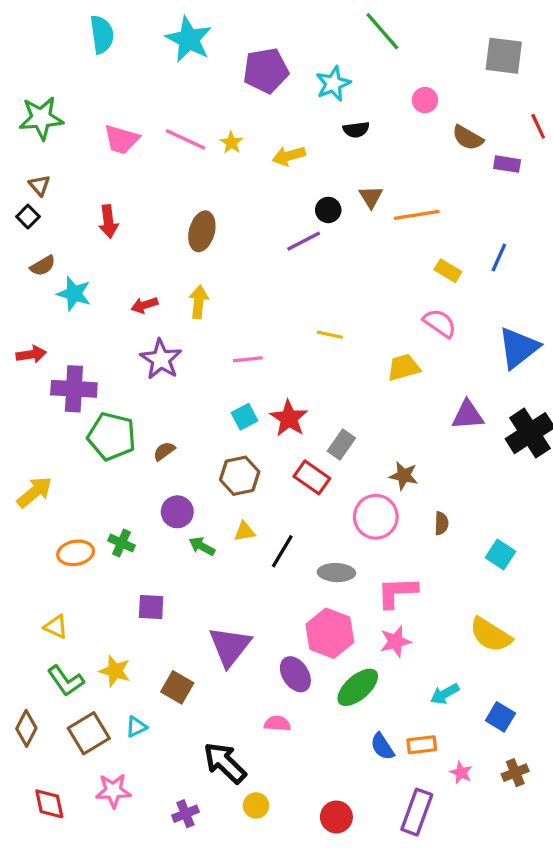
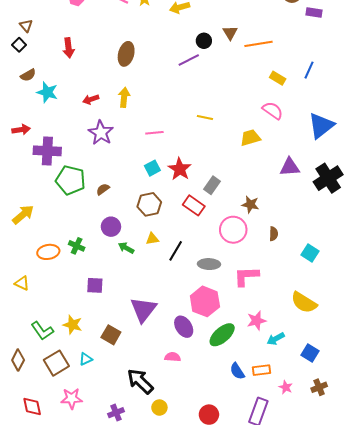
yellow triangle: (56, 627) -> (22, 283), moved
pink star: (395, 641) -> (256, 321), moved

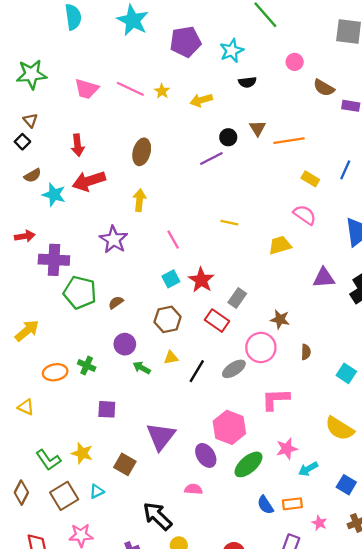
red arrow: (91, 99) -> (89, 181), moved, size x1.8
pink line: (154, 133) -> (173, 240), turned 66
gray ellipse: (209, 264) -> (234, 369), moved, turned -35

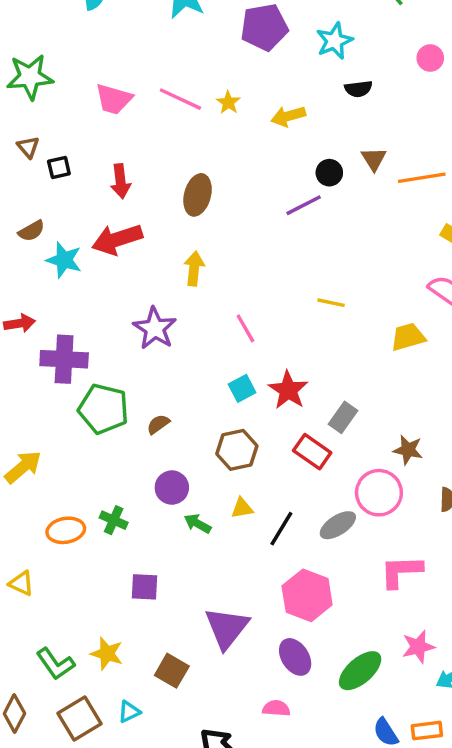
black square: (22, 142) -> (59, 168), moved, turned 32
red arrow: (78, 145) -> (121, 181), moved
pink hexagon: (229, 427) -> (307, 595), moved

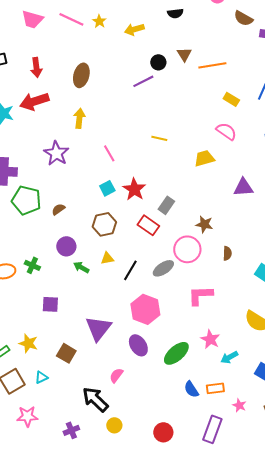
pink star: (418, 647) -> (210, 339), turned -30
pink semicircle: (276, 708) -> (116, 375), moved, turned -56

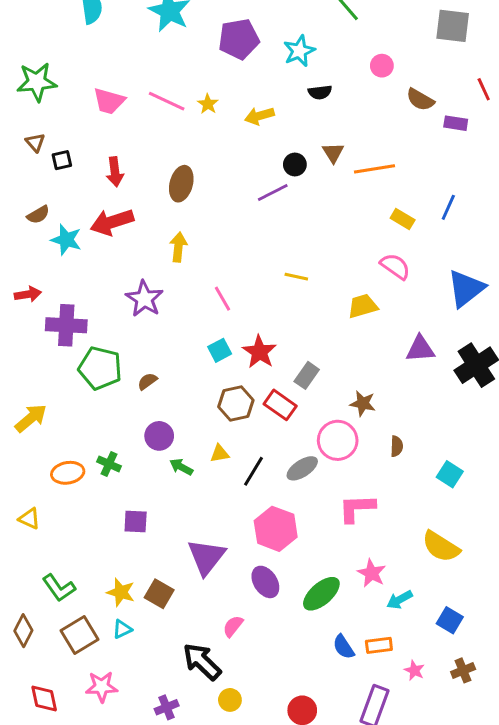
brown hexagon: (104, 224) -> (236, 403), moved
yellow star: (28, 343) -> (121, 592), moved

